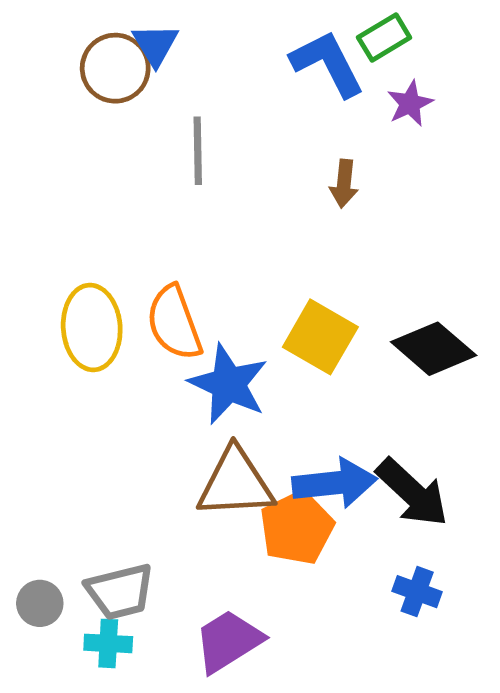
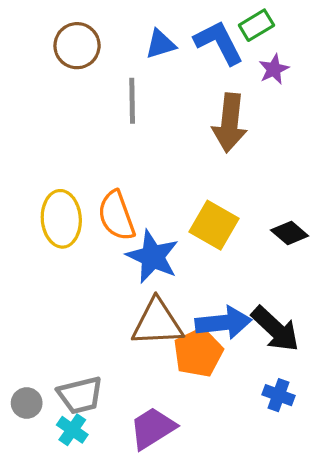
blue triangle: (155, 45) -> (160, 44), moved, turned 44
brown arrow: (344, 184) -> (230, 123), size x1.8
black diamond: (434, 349) -> (290, 233), size x0.7
cyan cross: (108, 643) -> (72, 430), turned 32

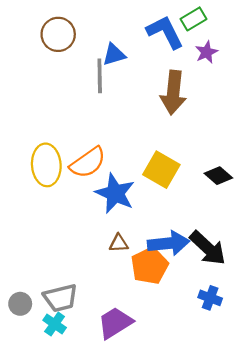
blue triangle: (160, 44) -> (114, 55), moved
orange semicircle: (116, 216) -> (88, 163), turned -105
brown triangle: (157, 323) -> (119, 243), size x0.5

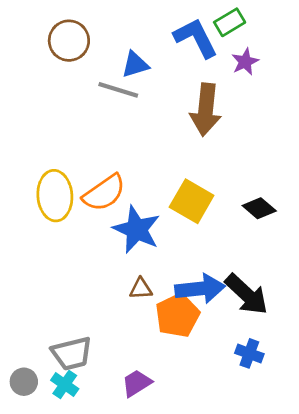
gray line: (100, 76) -> (118, 90), turned -72
gray circle: (20, 304) -> (24, 382), moved
purple trapezoid: (115, 323) -> (137, 383), size x0.7

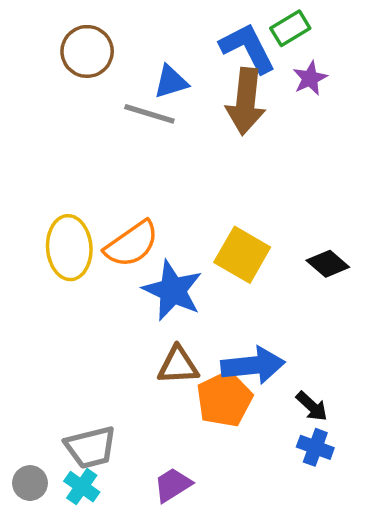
brown arrow: (206, 110) -> (246, 101), moved
brown triangle: (141, 289) -> (178, 365), size x1.4
black arrow: (247, 294) -> (312, 406), moved, size x0.6

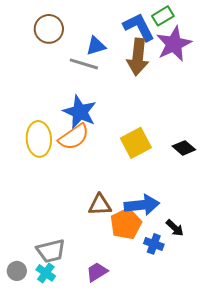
purple star: (310, 78) -> (174, 44), size x1.8
yellow square: (242, 255) -> (136, 143), turned 32
blue star: (173, 290) -> (80, 112), moved
blue cross: (315, 447) -> (154, 244), moved

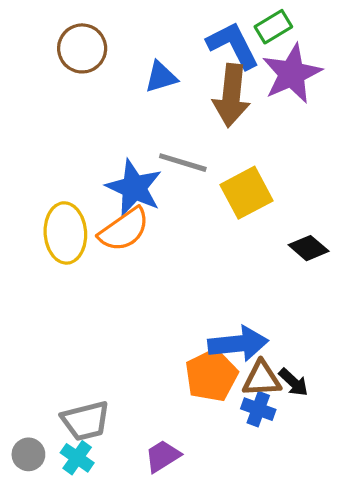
gray line: (84, 64) -> (183, 163), moved
yellow square: (136, 143) -> (247, 193), moved
brown triangle: (100, 205) -> (262, 379), moved

